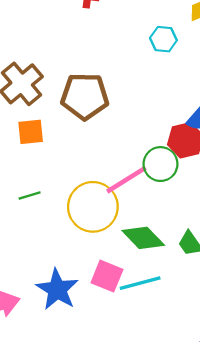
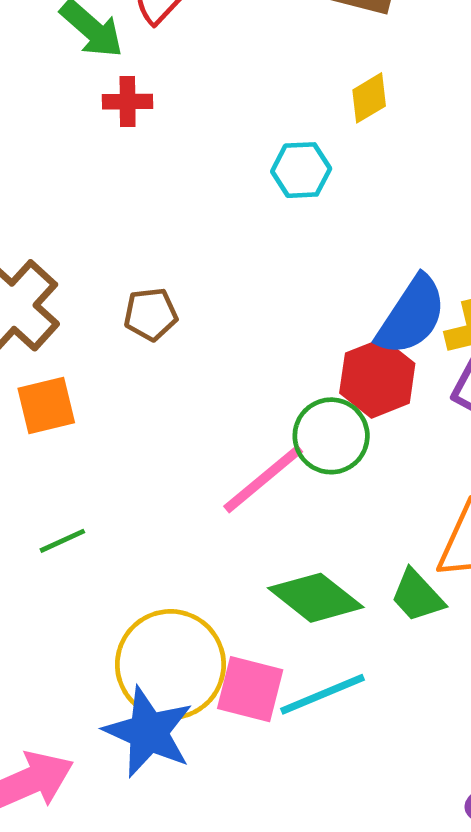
brown pentagon: (85, 96) -> (151, 314), size x0.5
yellow circle: (93, 207) -> (170, 665), moved

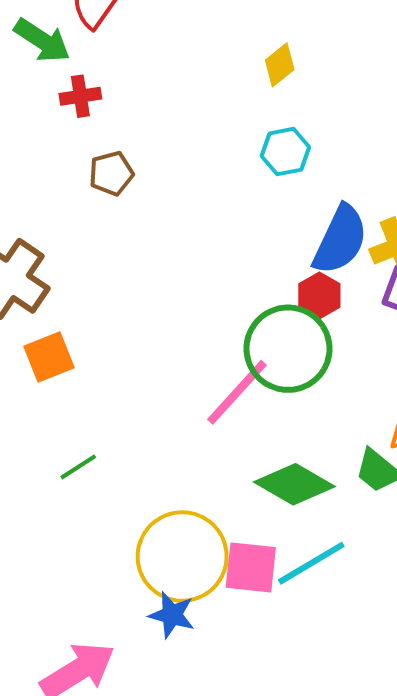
cyan hexagon: (301, 170) -> (285, 152), moved
brown pentagon: (151, 314) -> (111, 173), moved
red hexagon: (377, 378) -> (319, 296), size x0.7
green circle: (331, 436) -> (288, 349), size x1.4
blue star: (148, 732) -> (172, 615), size x0.6

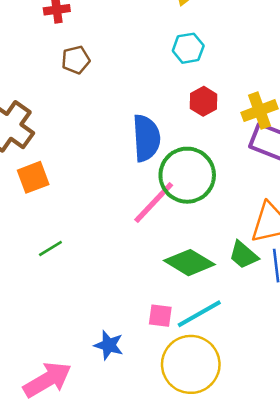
blue semicircle: (340, 240) -> (146, 138), moved, turned -30
red hexagon: (319, 296) -> (203, 101), moved
yellow circle: (182, 557) -> (191, 364), moved
pink square: (251, 567) -> (160, 316), size x0.7

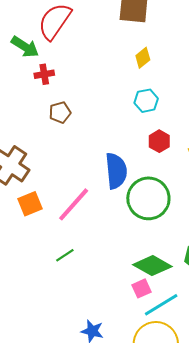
pink line: (154, 203) -> (74, 204), moved
green line: (50, 249) -> (65, 255), moved
pink square: (160, 316) -> (142, 288), moved, turned -30

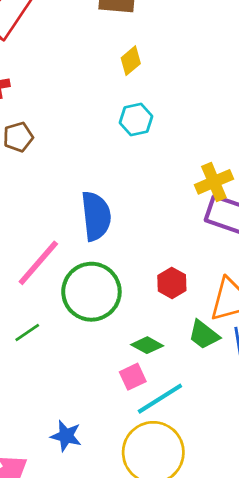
red hexagon: (159, 141) -> (172, 283), moved
green circle: (148, 198) -> (91, 292), moved
green diamond: (152, 266) -> (147, 345), size x0.6

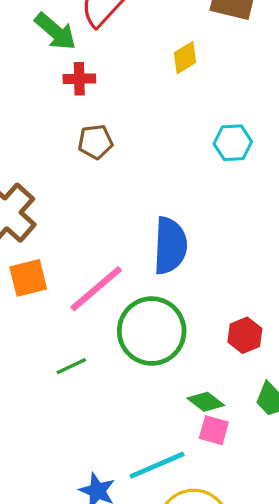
yellow diamond: (131, 61) -> (185, 58), moved
pink square: (133, 377) -> (214, 430), moved, turned 32
cyan line: (160, 399) -> (157, 465), moved

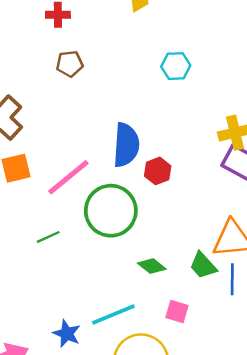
red hexagon: (245, 335) -> (158, 171), moved
pink square: (214, 430) -> (177, 312), moved

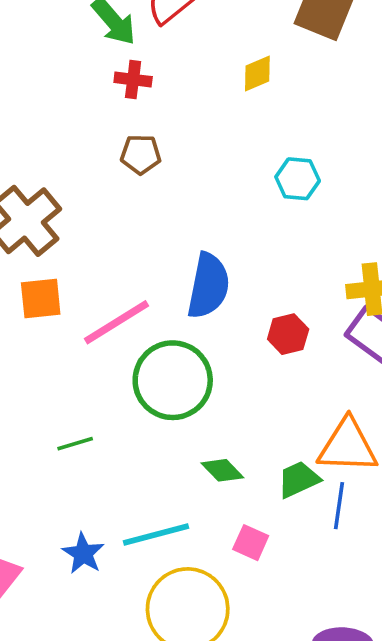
red hexagon: (158, 171) -> (288, 334), moved
green line: (48, 237) -> (75, 444), moved
green trapezoid: (203, 265) -> (298, 479), turned 100

